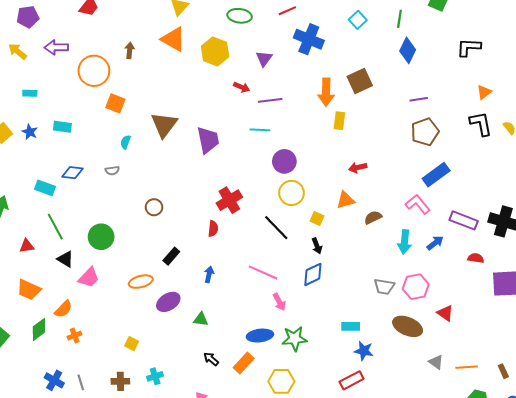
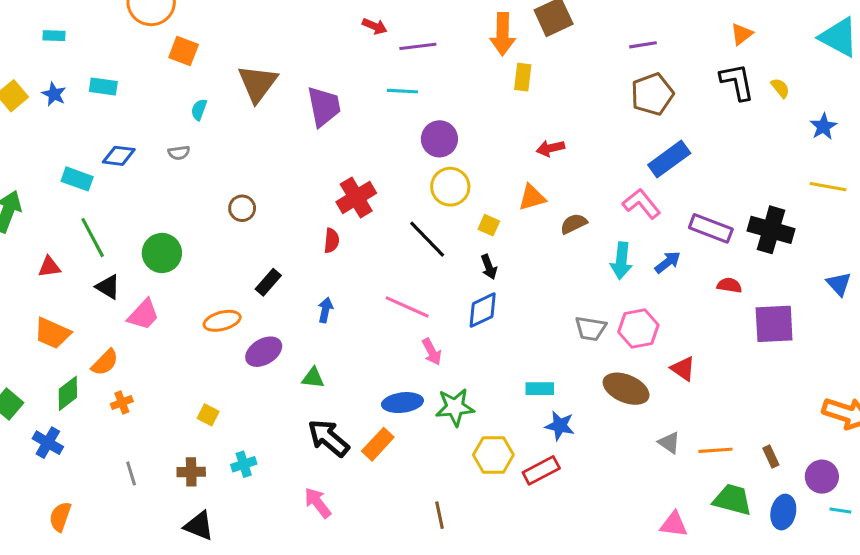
black arrow: (211, 359) -> (328, 438), size x1.8
blue cross: (54, 380) -> (48, 443), moved
yellow hexagon: (281, 381) -> (493, 455), moved

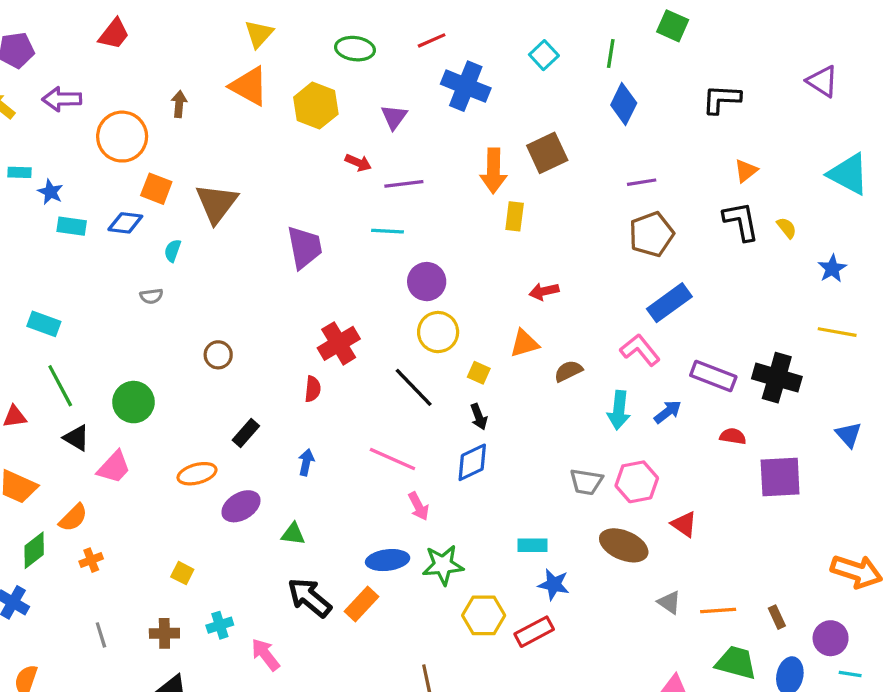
brown triangle: (258, 83) -> (217, 203), moved
blue star: (54, 94) -> (50, 192), moved
blue diamond: (119, 156) -> (125, 223), moved
pink arrow: (318, 503) -> (265, 654), moved

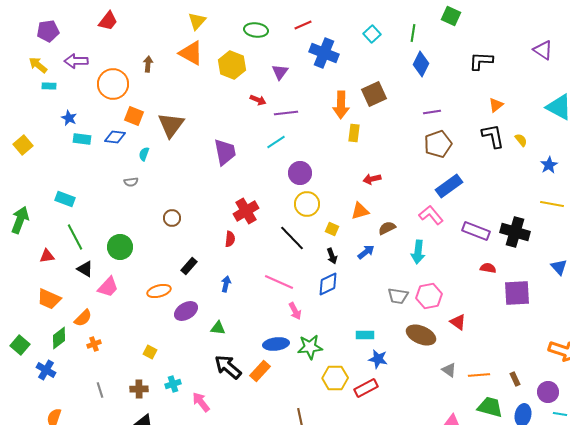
cyan rectangle: (19, 172) -> (49, 86), moved
cyan line: (388, 231) -> (276, 142), turned -36
blue arrow: (668, 412) -> (366, 252), moved

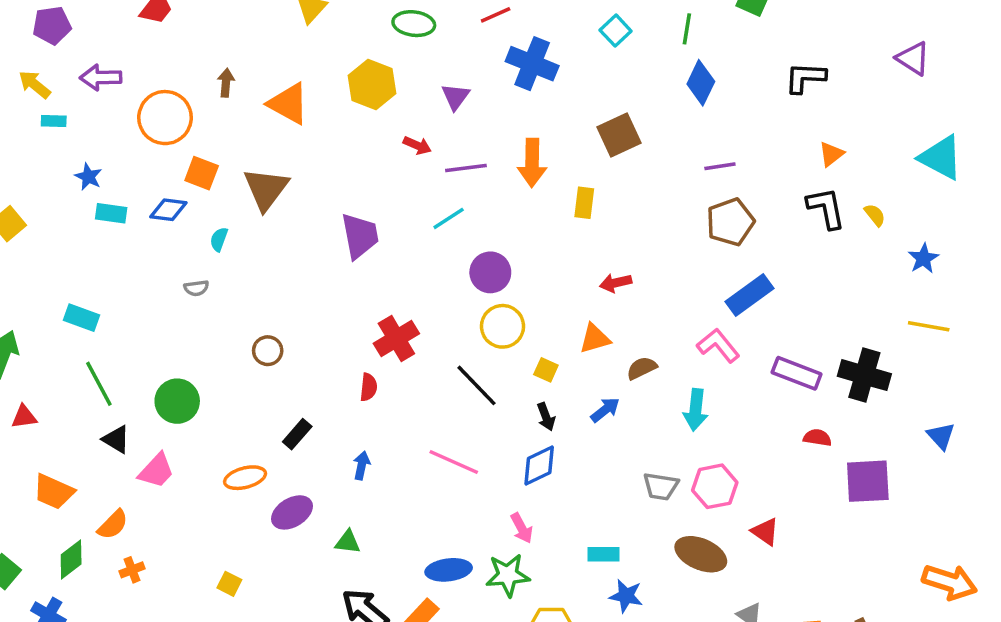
orange triangle: (191, 53) -> (289, 104), moved
orange arrow: (341, 105) -> (532, 163), moved
red triangle: (47, 256) -> (24, 417), moved
pink arrow: (295, 311) -> (522, 528), moved

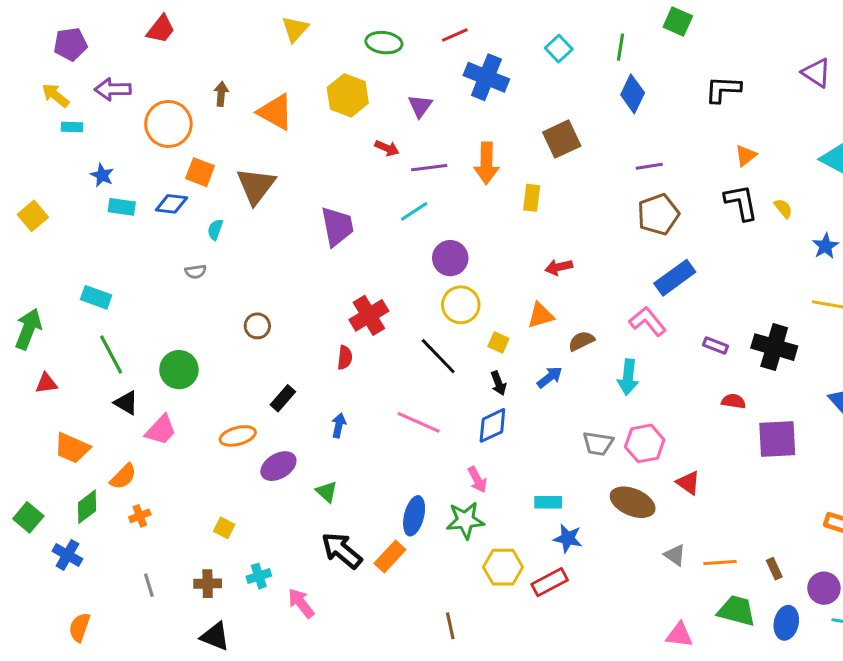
purple rectangle: (797, 373) -> (715, 346), size x0.6
green triangle: (348, 542) -> (327, 492), turned 35
blue ellipse: (449, 570) -> (414, 516), turned -69

